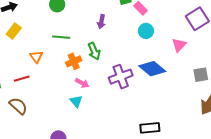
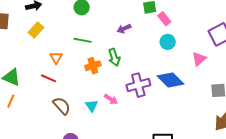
purple arrow: (101, 22) -> (124, 29), turned 48
red line: (22, 79) -> (48, 78), moved, turned 35
pink arrow: (82, 83) -> (111, 99), moved
brown semicircle: (18, 106) -> (62, 106), moved

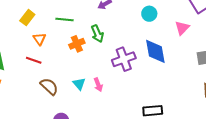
yellow rectangle: (36, 30) -> (27, 18), moved
blue diamond: (170, 80) -> (155, 51), turned 40
pink arrow: (111, 99) -> (98, 85), moved, turned 40

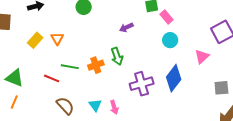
yellow rectangle: (27, 18) -> (35, 40), moved
green line: (64, 19) -> (70, 67), moved
orange triangle: (40, 39) -> (57, 39), moved
blue diamond: (155, 51) -> (174, 78), turned 44

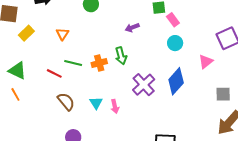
yellow rectangle: (35, 40) -> (26, 33), moved
purple cross: (142, 84) -> (144, 85), turned -30
orange line: (14, 102) -> (15, 94), turned -56

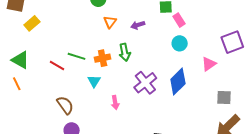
orange triangle: (62, 34) -> (110, 22), moved
brown semicircle: (66, 101) -> (65, 105), moved
cyan triangle: (96, 103) -> (94, 81), moved

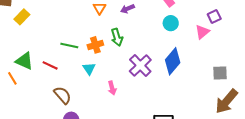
purple square: (232, 42) -> (214, 17), moved, size x0.6
green triangle: (20, 60) -> (24, 61), moved
pink triangle: (209, 64) -> (202, 32), moved
red line: (57, 65) -> (50, 65), moved

